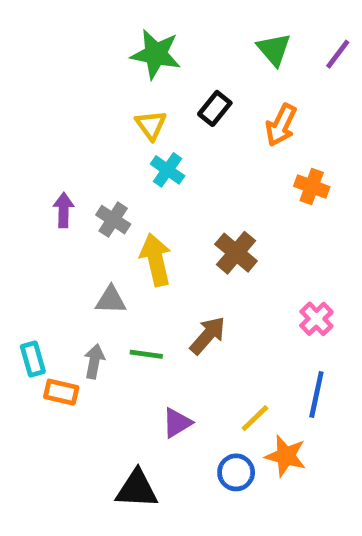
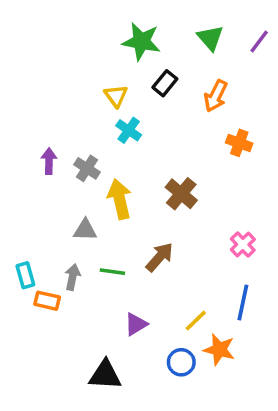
green star: (156, 54) -> (141, 41), moved

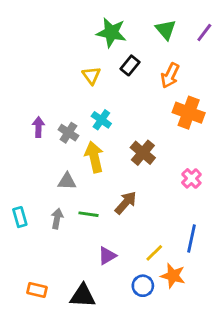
cyan cross: (129, 130) -> (101, 120), moved
orange cross: (239, 143) -> (189, 113), size x1.5
pink cross: (243, 244) -> (191, 178), moved
orange rectangle: (47, 301) -> (37, 290), moved

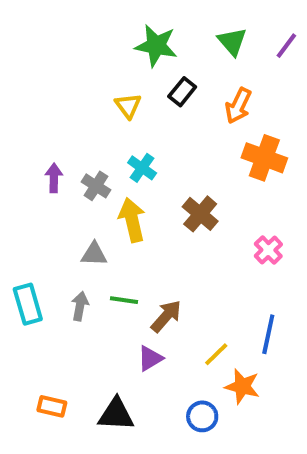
brown arrow: (126, 203) -> (166, 316), moved
cyan rectangle: (20, 217) -> (28, 304), size x1.4
blue circle: (143, 286) -> (202, 416), moved

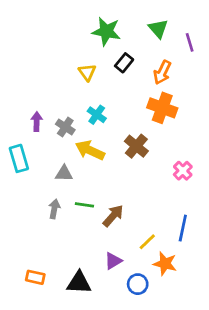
purple line: (286, 46) -> (190, 42), moved, turned -54
orange cross: (264, 158) -> (162, 108), moved
yellow arrow: (132, 220) -> (90, 150), turned -52
cyan rectangle: (28, 304) -> (19, 158), moved
purple triangle: (150, 358) -> (113, 261), moved

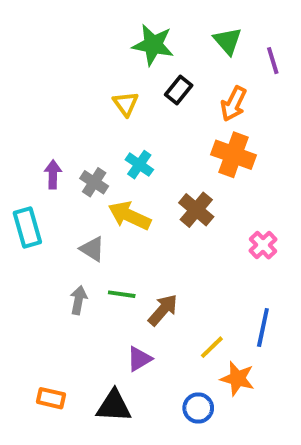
gray triangle: (64, 173) -> (92, 249), turned 30
purple triangle: (113, 261) -> (139, 359), moved

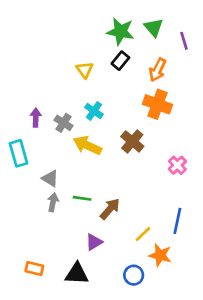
green star: (153, 45) -> (120, 32), moved
gray triangle: (92, 249) -> (50, 178), moved

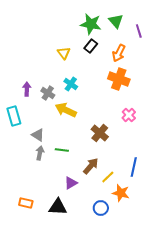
brown cross: (132, 141) -> (100, 133), moved
pink cross: (177, 165) -> (129, 115), moved
brown arrow: (110, 209) -> (91, 166), moved

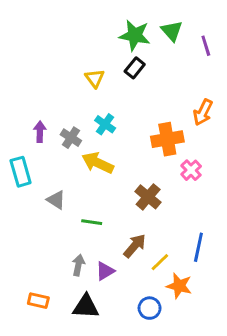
orange arrow: (119, 53) -> (203, 112), moved
orange cross: (119, 79) -> (167, 139), moved, turned -30
gray arrow: (40, 153) -> (78, 265), moved

